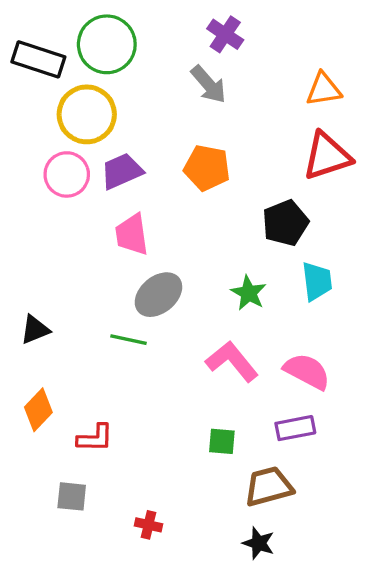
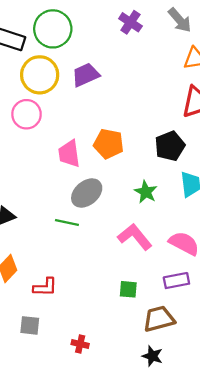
gray arrow: (209, 84) -> (180, 20), moved
orange pentagon: (207, 168) -> (109, 144), moved
purple trapezoid: (122, 171) -> (86, 75), moved

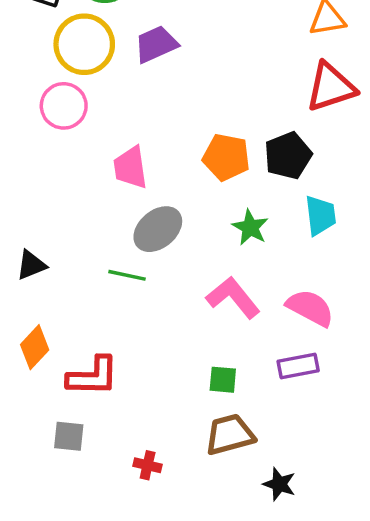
orange pentagon: (109, 144) -> (226, 157), moved
red L-shape: (45, 287) -> (93, 376), size x1.4
brown trapezoid: (159, 319) -> (230, 434), moved
black star: (152, 356) -> (279, 484), moved

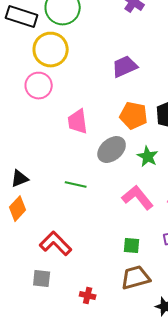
purple trapezoid: (156, 44) -> (125, 67), moved
gray ellipse: (158, 229) -> (112, 150), moved
orange diamond: (35, 347) -> (18, 209), moved
red L-shape: (93, 376) -> (56, 244), turned -136

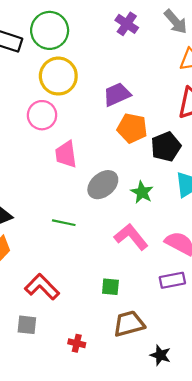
yellow circle: (51, 50) -> (58, 76), moved
pink circle: (39, 86) -> (42, 115), moved
orange pentagon: (134, 116) -> (132, 128), moved
green square: (132, 246) -> (110, 287), moved

